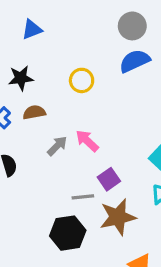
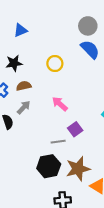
blue semicircle: (135, 61) -> (90, 49), turned 72
gray arrow: (57, 146) -> (24, 107), moved
brown star: (118, 217) -> (78, 169), moved

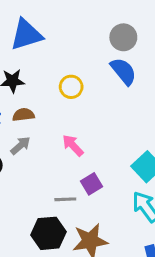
blue triangle: (21, 30) -> (26, 35), size x1.6

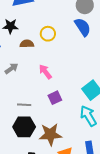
brown semicircle: (23, 115) -> (27, 44), moved
gray line: (65, 199) -> (24, 105), moved

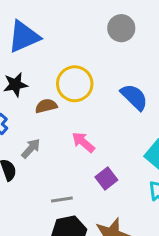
blue semicircle: (83, 27) -> (134, 97), moved
yellow circle: (48, 34) -> (75, 84), size x1.5

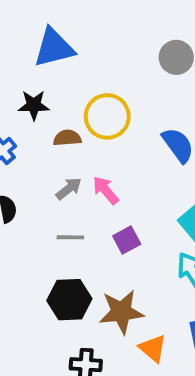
gray arrow: (31, 148) -> (69, 189), moved
gray line: (62, 199) -> (70, 237), moved

